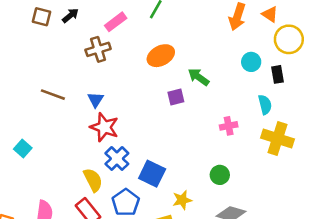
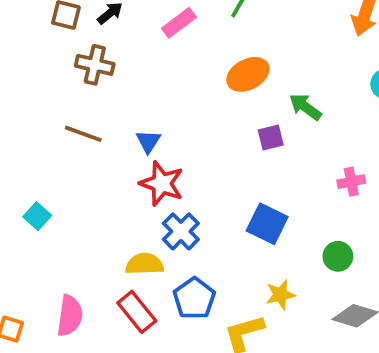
brown cross: (98, 49) -> (95, 65), moved, turned 30
blue square: (152, 174) -> (267, 224), moved
yellow semicircle: (93, 180) -> (144, 264), turned -65

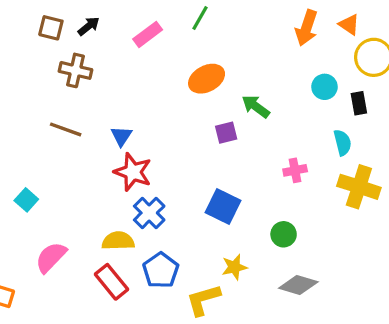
pink semicircle: (70, 316) -> (51, 257), moved, turned -144

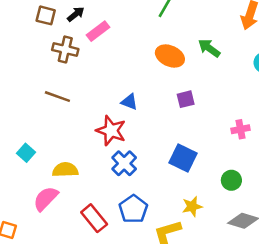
pink rectangle: (148, 34) -> (98, 31), moved
orange ellipse: (207, 79) -> (170, 56), turned 52
green arrow: (256, 106) -> (209, 48), moved
blue triangle: (121, 136) -> (129, 102), moved, turned -42
yellow semicircle: (118, 241) -> (65, 170), moved

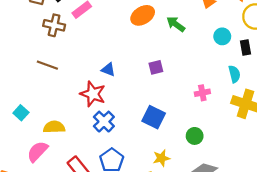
orange ellipse: (170, 56) -> (143, 15), moved, turned -55

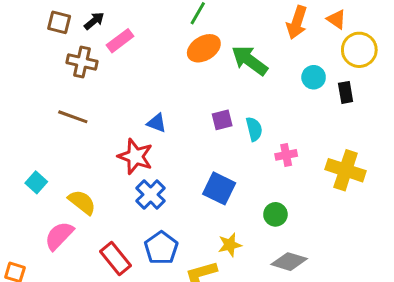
green arrow: (176, 24) -> (250, 60), size x1.4
cyan semicircle: (234, 74) -> (254, 129), moved
yellow semicircle: (54, 127) -> (82, 202), turned 40

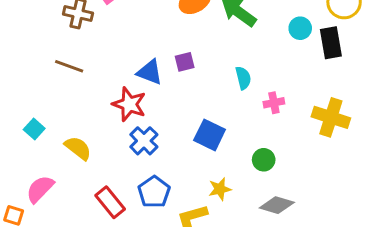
black rectangle: (346, 92) -> (331, 43), size x1.5
purple square: (222, 120) -> (185, 62), moved
blue triangle: (157, 123) -> (150, 72), size x1.4
pink semicircle: (59, 236) -> (40, 189), moved

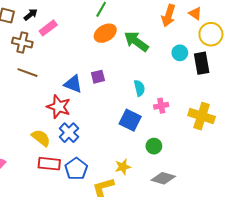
brown line: (69, 66) -> (27, 73), moved
blue square: (210, 135) -> (130, 120), moved
yellow semicircle: (78, 148) -> (41, 138), moved
red rectangle: (110, 202) -> (49, 164), moved, turned -45

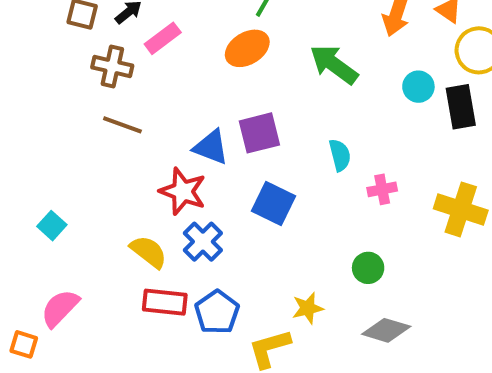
orange ellipse: (105, 33) -> (247, 48), moved
purple square: (98, 77) -> (259, 133), size x1.5
blue square: (130, 120) -> (273, 203), moved

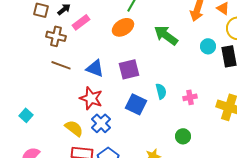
blue triangle: (211, 147) -> (95, 68), moved
cyan semicircle: (340, 155) -> (161, 91), moved

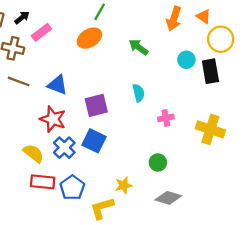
green arrow: (166, 35) -> (138, 47), size x0.7
purple square: (129, 69) -> (96, 105), moved
cyan semicircle: (161, 91) -> (138, 93), moved
blue square: (136, 104) -> (94, 141), moved

